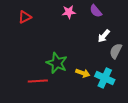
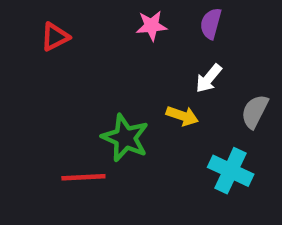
purple semicircle: (96, 11) -> (211, 24), turned 56
white arrow: (104, 36) -> (209, 78), moved
yellow arrow: (83, 73) -> (182, 116), moved

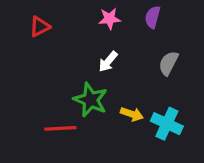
white arrow: (209, 78) -> (108, 62), moved
gray semicircle: (255, 111) -> (168, 63), moved
yellow arrow: (182, 116) -> (132, 114), moved

